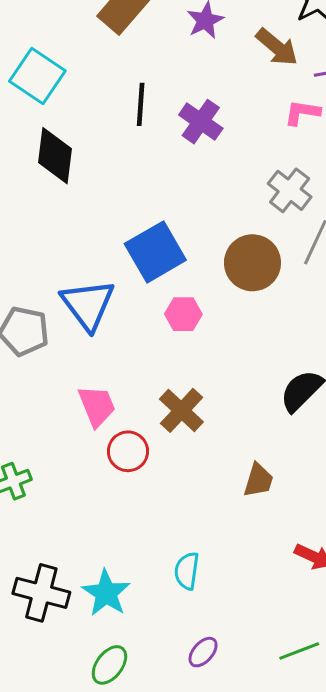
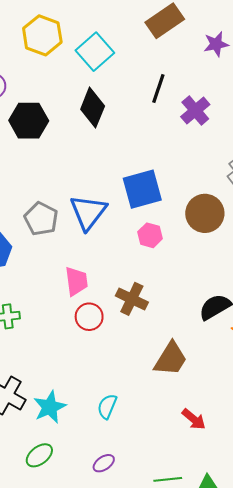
brown cross: (181, 410) -> (132, 299), turned -32
brown trapezoid: (258, 480) -> (171, 359), size x1.5

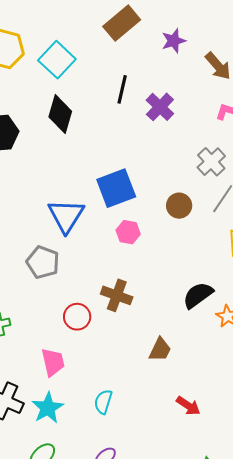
brown circle: (205, 213) -> (179, 206), size x0.7
gray pentagon: (41, 219) -> (43, 262), moved
pink trapezoid: (76, 281) -> (53, 362), moved
brown trapezoid: (171, 359) -> (160, 350), size x0.7

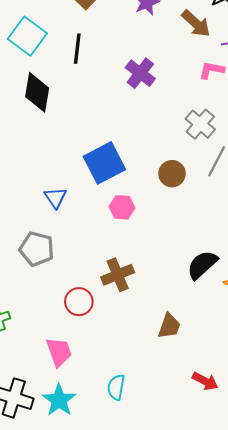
black line: (122, 89) -> (77, 49), moved
blue triangle: (66, 216) -> (55, 198), size x0.6
brown cross: (117, 295) -> (118, 275), turned -36

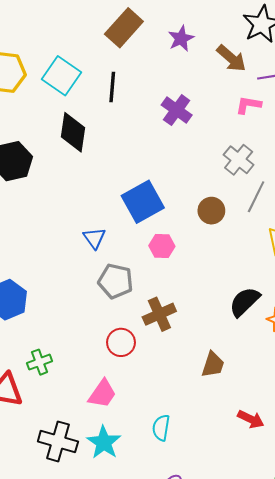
gray pentagon: (37, 249) -> (116, 281), moved
pink trapezoid: (59, 352) -> (102, 394), turned 56

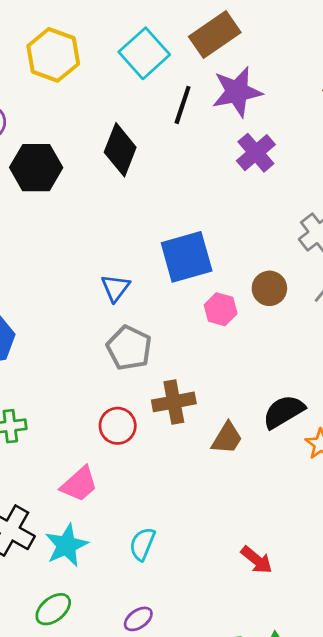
purple star: (181, 39) -> (237, 92), moved, size x1.5
cyan square: (62, 76) -> (144, 53), moved
pink hexagon: (162, 246) -> (221, 309), moved
brown trapezoid: (213, 365) -> (227, 438), moved

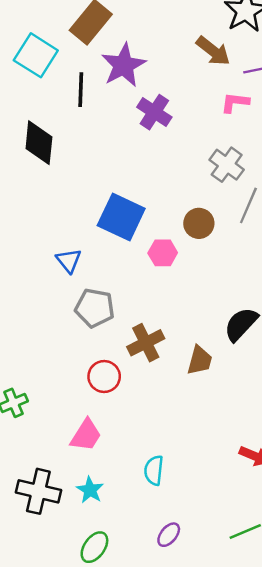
blue square: (187, 257) -> (121, 217), turned -33
cyan star: (66, 545) -> (90, 490), size x0.7

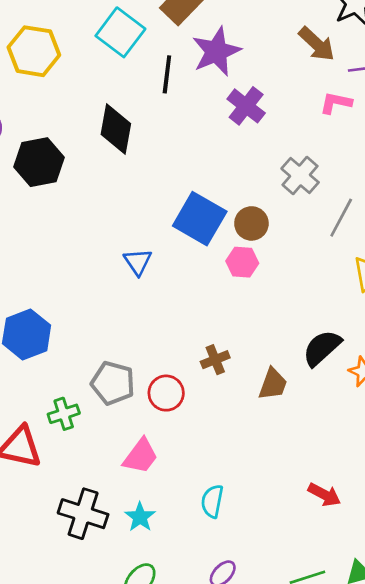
gray cross: (227, 165) -> (300, 175), moved
brown circle: (199, 223) -> (251, 223), moved
gray pentagon: (95, 308) -> (113, 383), moved
brown cross: (146, 343) -> (215, 360), size x0.7

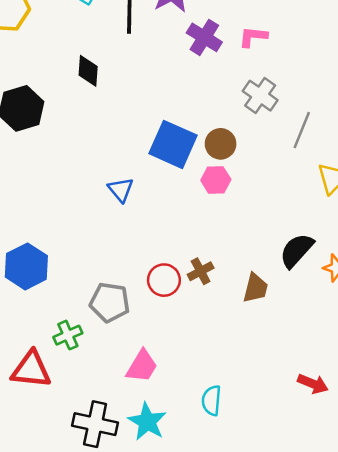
pink L-shape: (336, 103) -> (253, 37), moved
black diamond: (116, 129) -> (88, 71), size x0.7
red circle: (166, 393) -> (164, 280), moved
cyan star: (140, 517) -> (147, 422), size x1.4

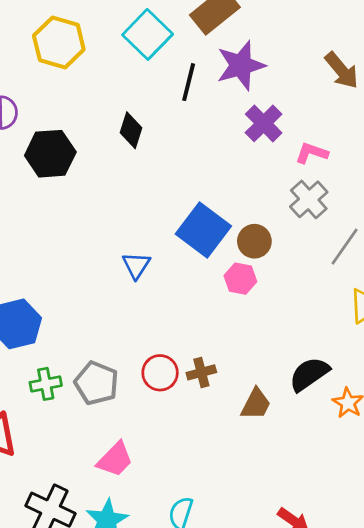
pink L-shape: (253, 37) -> (312, 153), moved
green cross: (68, 335) -> (46, 384), moved

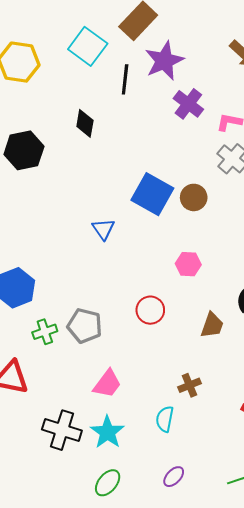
pink hexagon: (240, 279) -> (188, 264), moved
brown cross: (201, 372) -> (190, 385), moved
red circle: (160, 373) -> (150, 310), moved

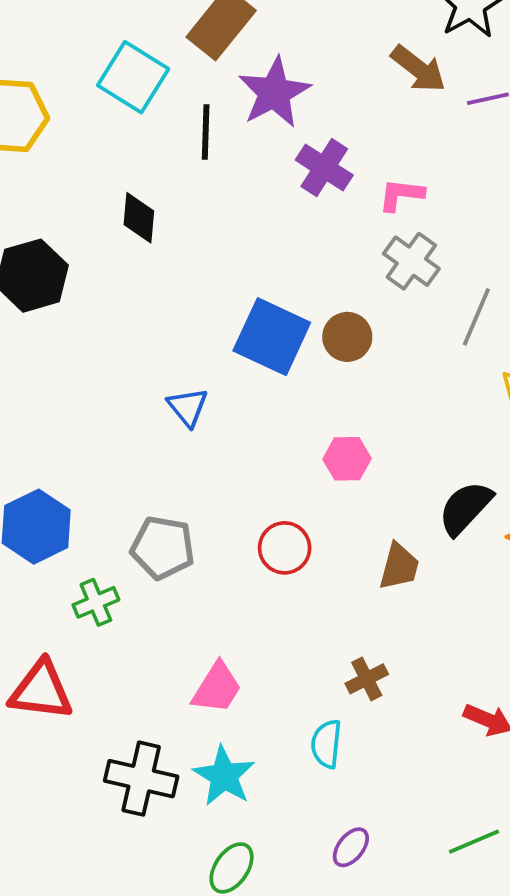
gray pentagon: (85, 326) -> (163, 548), moved

